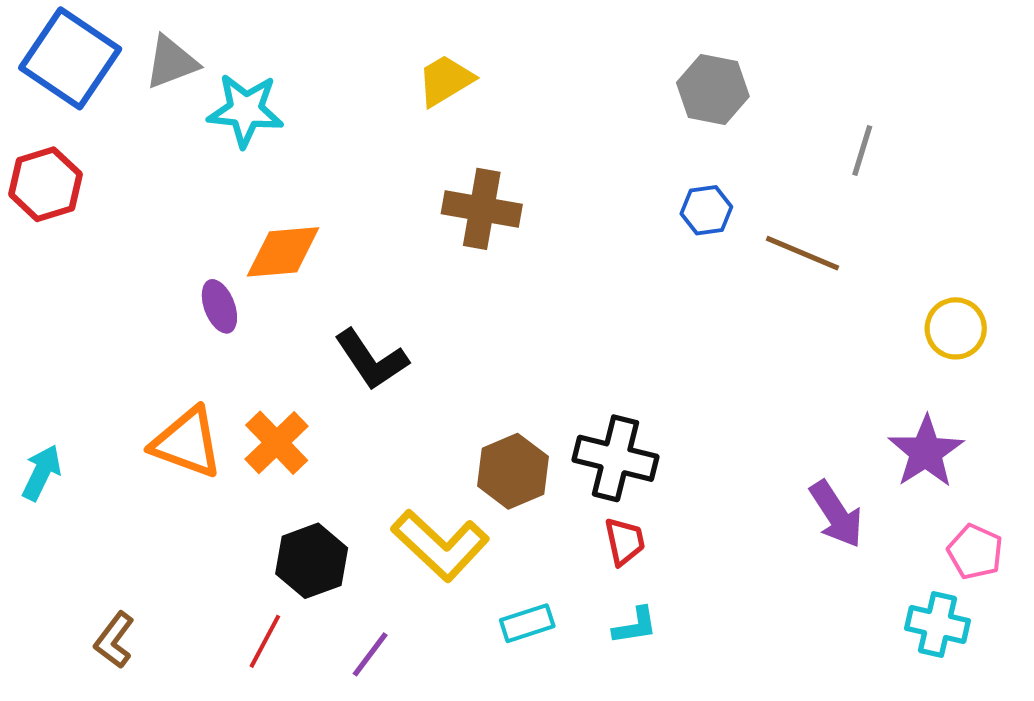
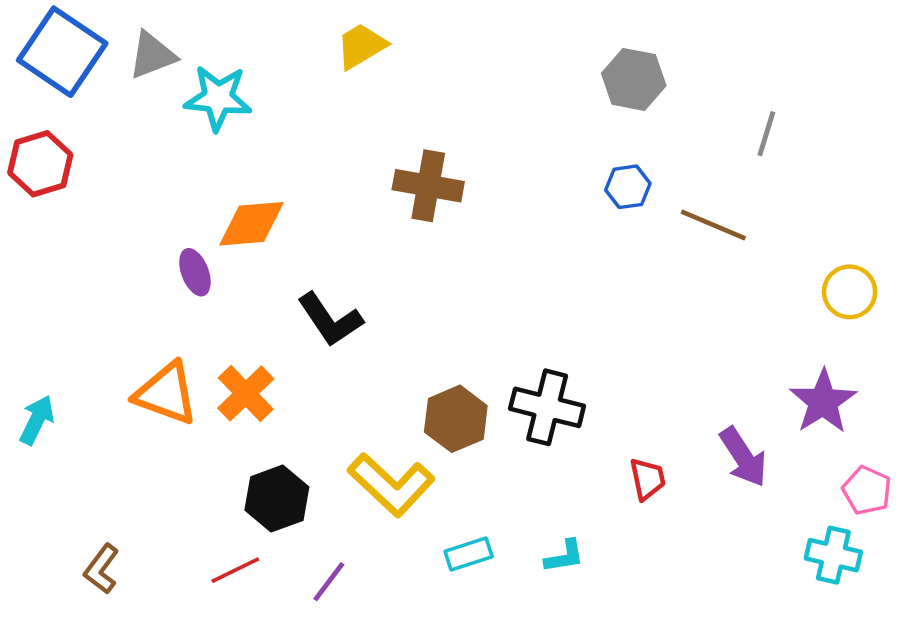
yellow trapezoid: (445, 80) -> (361, 46), moved
red trapezoid: (625, 541) -> (648, 479), moved
red line: (265, 641) -> (235, 570), turned 36

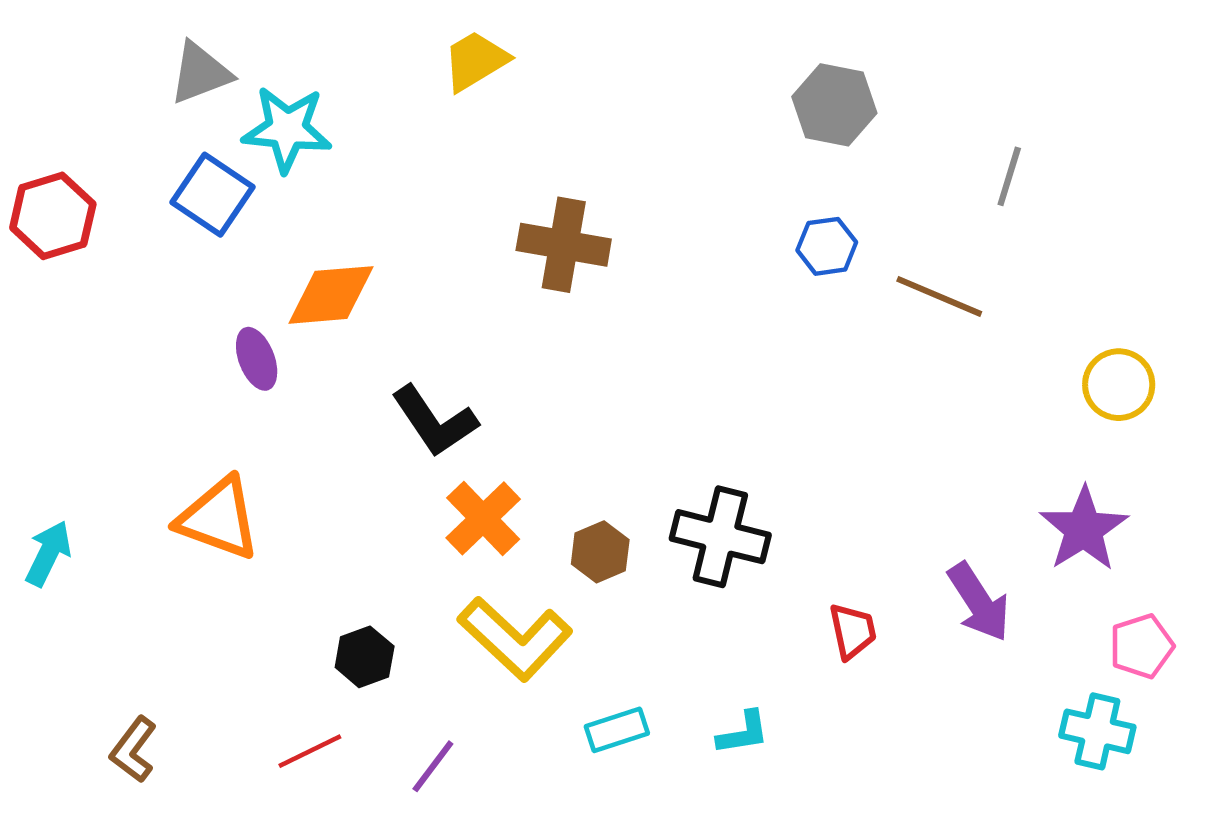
blue square: (62, 52) -> (212, 195), moved, size x0.7
orange cross: (246, 393) -> (483, 518), moved
brown hexagon: (456, 419) -> (600, 552), size x0.7
pink pentagon: (867, 490) -> (1142, 646), turned 30
black hexagon: (277, 499) -> (365, 657), size x0.7

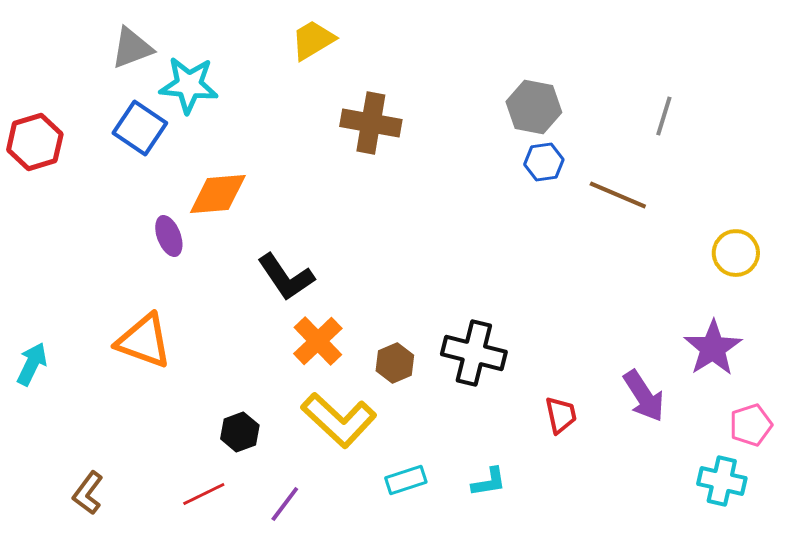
gray hexagon: (834, 105) -> (534, 107), moved
brown cross: (564, 245) -> (371, 123), moved

